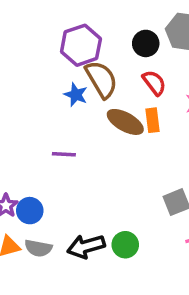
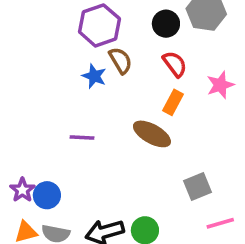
brown semicircle: (101, 79) -> (120, 60), size x0.7
orange rectangle: (153, 120) -> (173, 102), turned 35
brown ellipse: (125, 122) -> (152, 134), moved

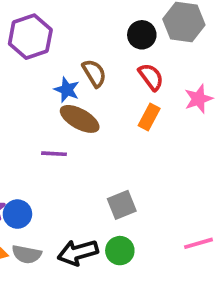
purple hexagon: (99, 25) -> (30, 37), moved
brown ellipse: (152, 134) -> (80, 119), moved
gray square: (197, 186) -> (122, 205), moved

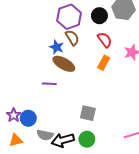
purple hexagon: (30, 37) -> (69, 17), moved
gray square: (122, 205) -> (88, 113), turned 35
gray semicircle: (27, 254) -> (45, 135), moved

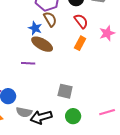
green circle: (87, 139) -> (73, 116), moved

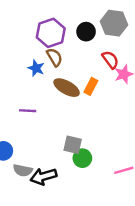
red semicircle: (81, 21) -> (110, 60), moved
brown ellipse: (42, 44) -> (67, 88), moved
green circle: (73, 116) -> (82, 158), moved

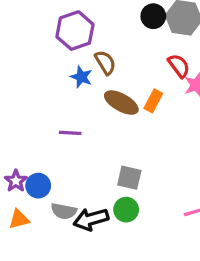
black circle: (86, 32) -> (153, 16), moved
purple hexagon: (51, 33) -> (75, 31), moved
green circle: (82, 158) -> (126, 210), moved

